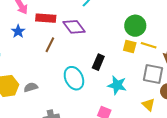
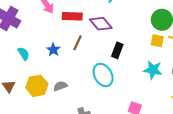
blue star: (18, 31) -> (53, 50), moved
black rectangle: (98, 62) -> (117, 50), moved
cyan star: (117, 85) -> (153, 70), moved

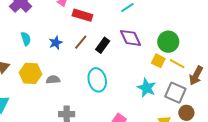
purple diamond: (101, 24) -> (130, 38), moved
black rectangle: (117, 50) -> (103, 45), moved

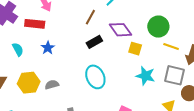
red rectangle: (82, 15) -> (35, 24), moved
brown line: (81, 42) -> (90, 17), moved
black rectangle: (103, 45) -> (94, 42), turned 35
yellow square: (158, 61) -> (135, 49), moved

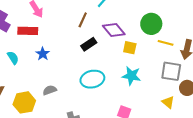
cyan star: (145, 76) -> (131, 76), moved
cyan ellipse: (95, 77) -> (92, 79), turned -75
yellow hexagon: (29, 83) -> (24, 102), moved

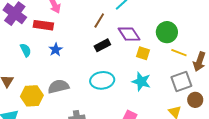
gray square: (171, 71) -> (181, 82), turned -35
gray semicircle: (50, 90) -> (58, 87), size x1.5

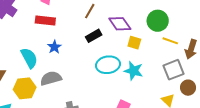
red rectangle: (43, 25) -> (45, 21), moved
cyan semicircle: (26, 50) -> (29, 58), moved, size x1.5
blue star: (56, 50) -> (54, 47), moved
cyan ellipse: (102, 80) -> (108, 65), moved

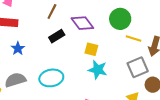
yellow square: (134, 43) -> (91, 49), moved
cyan ellipse: (108, 65) -> (51, 78), moved

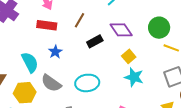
brown line: (52, 11) -> (79, 20), moved
yellow square: (91, 49) -> (129, 56), turned 32
gray semicircle: (15, 80) -> (51, 83), turned -130

